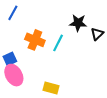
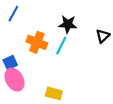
black star: (78, 23) -> (68, 24), moved

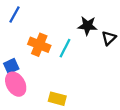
black star: (68, 24) -> (87, 26), moved

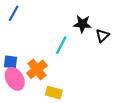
orange cross: (39, 45) -> (37, 69), moved, turned 30
blue square: (11, 66) -> (11, 62), turned 32

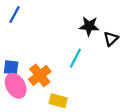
cyan line: (61, 45) -> (75, 58), moved

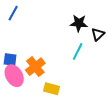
cyan line: (75, 58) -> (78, 51), moved

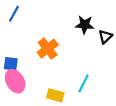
cyan line: (78, 51) -> (84, 83), moved
orange cross: (35, 67) -> (48, 49), moved

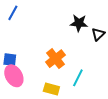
orange cross: (48, 49) -> (56, 59), moved

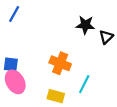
orange cross: (56, 59) -> (60, 63), turned -30

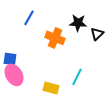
blue line: (14, 14) -> (29, 18), moved
orange cross: (60, 63) -> (55, 38), moved

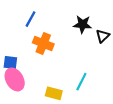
orange cross: (55, 38) -> (43, 43), moved

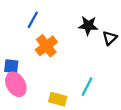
orange cross: (43, 43) -> (46, 46), turned 30

